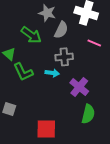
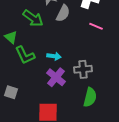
gray cross: (64, 57) -> (83, 69), moved
purple cross: (79, 87) -> (56, 77), moved

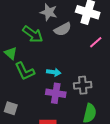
gray semicircle: (63, 13) -> (63, 29), turned 36
pink line: (96, 26) -> (96, 42), turned -64
purple cross: (56, 77) -> (56, 93), turned -30

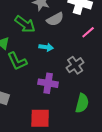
cyan arrow: (54, 72) -> (46, 47), moved
gray cross: (83, 85) -> (75, 65), moved, turned -30

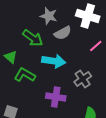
cyan arrow: (46, 47) -> (54, 61), size x1.6
green L-shape: (17, 61) -> (25, 75), turned 145

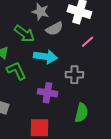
green L-shape: (25, 75) -> (16, 71), turned 35
gray cross: (83, 79) -> (74, 75), turned 36

